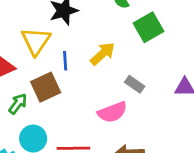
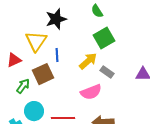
green square: (149, 27) -> (104, 38), moved
yellow arrow: (103, 54) -> (88, 61), moved

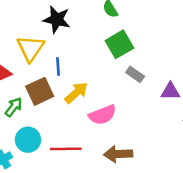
black star: (56, 19) -> (57, 19), turned 30
yellow arrow: (88, 61) -> (76, 93), moved
gray rectangle: (107, 72) -> (135, 74), moved

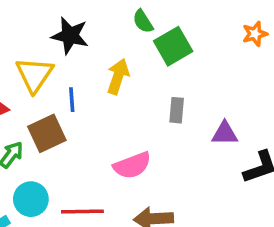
green square: (119, 44) -> (173, 46), moved
gray rectangle: (135, 74) -> (177, 110), turned 60
yellow arrow: (76, 93) -> (118, 76), moved, turned -30

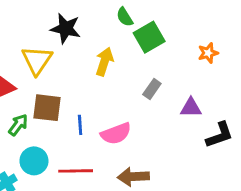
orange star: (255, 34) -> (208, 53), moved
blue line: (72, 100) -> (80, 125), moved
gray rectangle: (177, 110) -> (152, 89), turned 30
brown square: (47, 133) -> (47, 108), turned 32

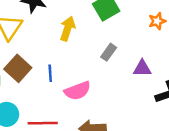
brown square: (47, 108) -> (18, 68), turned 35
blue line: (80, 125) -> (50, 73), moved

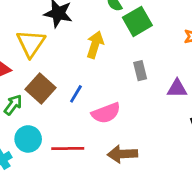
gray rectangle: (109, 52) -> (140, 71), turned -49
blue line: (50, 73) -> (76, 94), turned 35

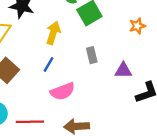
blue line: (76, 94) -> (49, 64), moved

